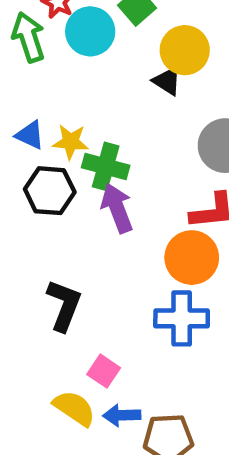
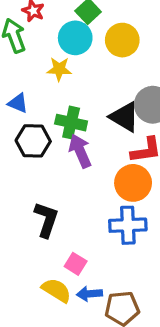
cyan circle: (90, 31) -> (75, 38), moved
black triangle: (167, 81) -> (124, 117), moved, size x1.5
yellow star: (71, 142) -> (59, 69), moved

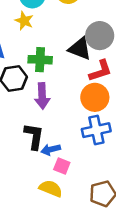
yellow star: (59, 69) -> (24, 21), turned 30
purple arrow: (80, 151) -> (42, 96), moved, turned -150
blue arrow: (89, 294) -> (51, 149), moved

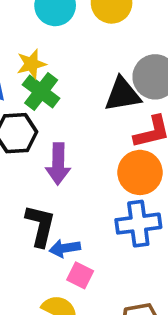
yellow star: (24, 21) -> (31, 64), moved, turned 30
black triangle: (80, 49) -> (123, 95), turned -35
green cross: (40, 60) -> (41, 91), moved, turned 30

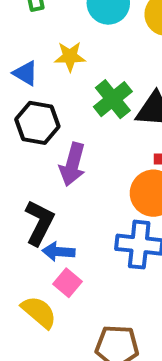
green cross: (41, 91) -> (113, 99), moved

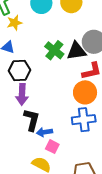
yellow star: (70, 56) -> (14, 23), moved
purple arrow: (73, 164) -> (22, 94), moved

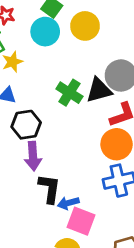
pink square: (52, 147) -> (81, 221), size x1.5

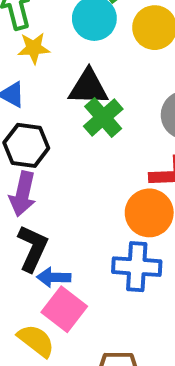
black triangle: (99, 90) -> (88, 87), moved

